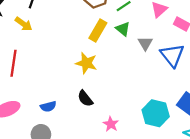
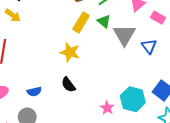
gray triangle: (145, 43) -> (124, 35), size x1.6
blue triangle: (172, 55) -> (149, 46), size x0.7
pink star: (111, 124) -> (107, 108), moved

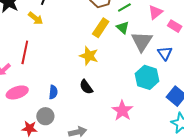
blue semicircle: (34, 92) -> (53, 92), turned -72
cyan hexagon: (133, 99) -> (147, 77), moved
pink star: (107, 108) -> (122, 111), size x1.5

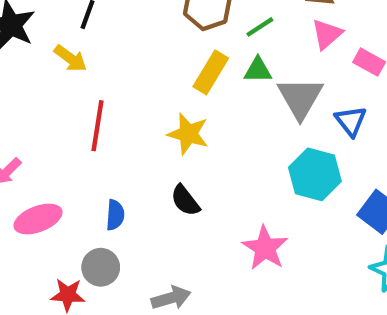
green triangle: (123, 28) -> (258, 70), turned -40
red line: (25, 52) -> (98, 126), moved

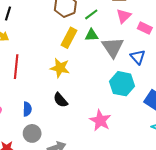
gray circle: (101, 267) -> (32, 133), moved

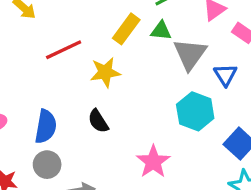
red line: (16, 67) -> (64, 50), moved, turned 50
yellow star: (60, 68) -> (105, 72), turned -30
blue semicircle: (27, 109) -> (46, 127), size x1.5

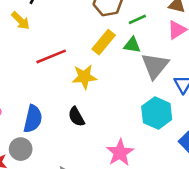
gray circle: (47, 165) -> (21, 149), moved

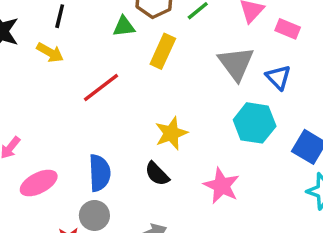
green triangle: (132, 45) -> (124, 26), moved
yellow star: (84, 77) -> (171, 133), moved
black semicircle: (76, 117) -> (157, 174), moved

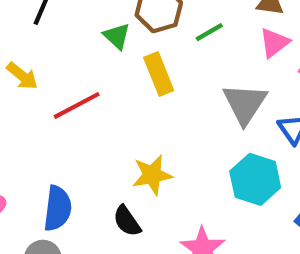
green triangle: (124, 26) -> (117, 36), turned 40
yellow rectangle: (163, 51) -> (159, 74), turned -56
yellow arrow: (50, 53) -> (22, 76), moved

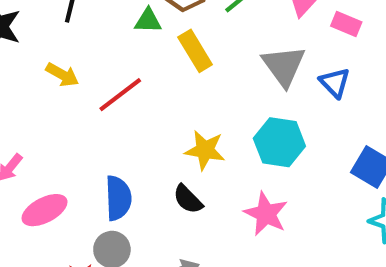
green triangle: (117, 36) -> (148, 21), turned -32
yellow star: (152, 175) -> (205, 150), turned 30
cyan hexagon: (255, 179) -> (279, 142), moved

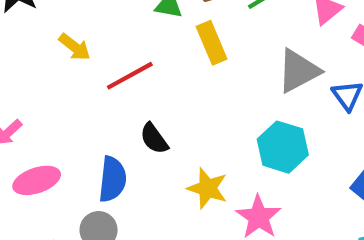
gray triangle: (284, 66) -> (298, 71), turned 30
yellow star: (205, 150) -> (208, 188), moved
black semicircle: (188, 199) -> (154, 139), moved

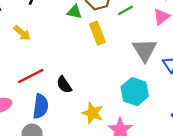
gray triangle: (298, 71) -> (145, 50), turned -36
red line: (130, 76) -> (31, 76), moved

